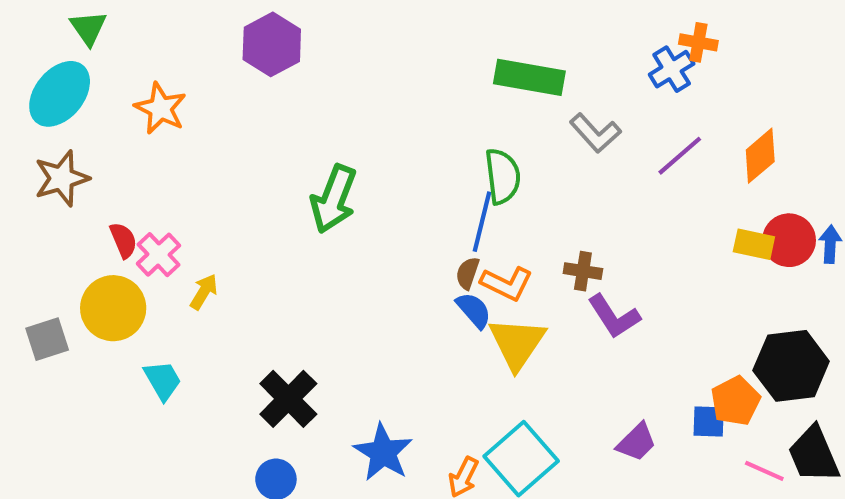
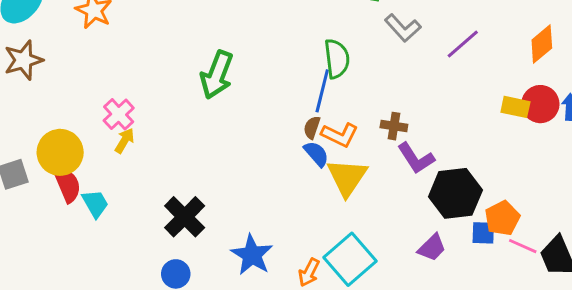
orange diamond: (760, 156) -> (542, 44), moved
red semicircle: (123, 240) -> (67, 185), moved, size x1.4
pink cross: (158, 255) -> (119, 114), moved
black hexagon: (791, 366) -> (455, 193), moved
pink line: (764, 471) -> (523, 246), moved

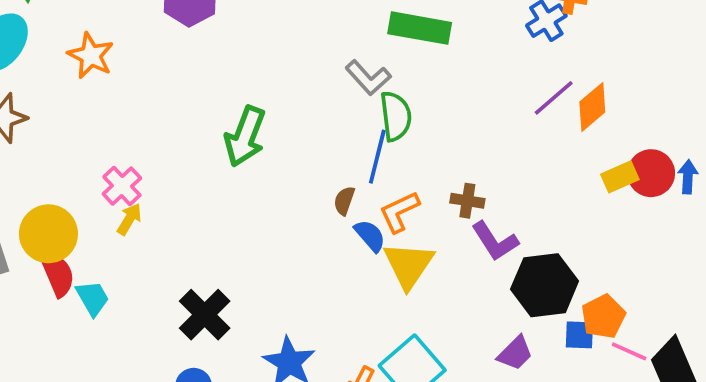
gray L-shape: (403, 28) -> (368, 78), moved
orange diamond: (542, 44) -> (592, 107), moved
yellow rectangle: (515, 107) -> (620, 177), turned -36
brown semicircle: (312, 127) -> (344, 201), moved
orange L-shape: (340, 135) -> (399, 212), turned 129

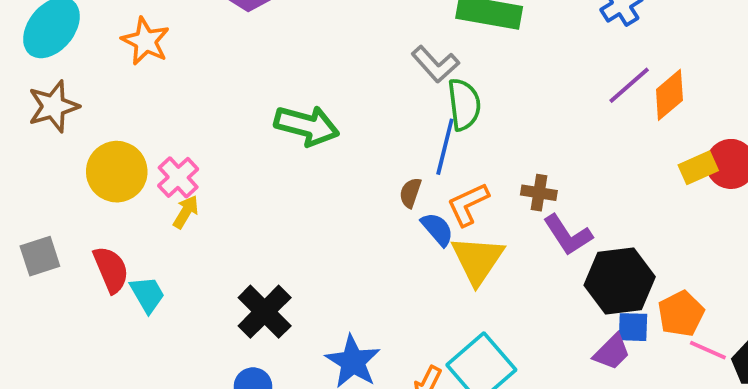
green arrow: (245, 136) -> (307, 126), turned -96
yellow circle: (48, 234) -> (117, 172), moved
blue square: (579, 335) -> (633, 327), moved
purple trapezoid: (515, 353) -> (612, 352), moved

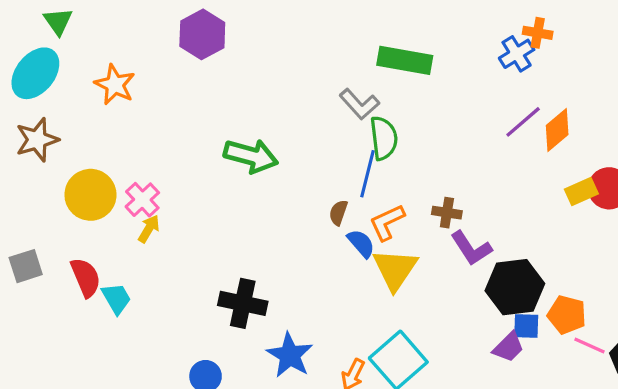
black cross: (265, 312) -> (243, 303), moved, turned -33
orange pentagon: (681, 314) -> (567, 315), turned -30

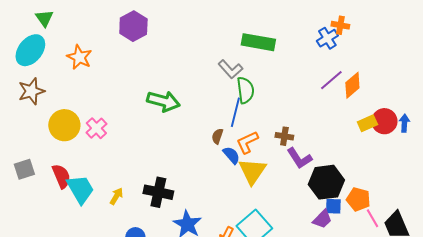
yellow arrow: (149, 229) -> (116, 196), moved
cyan trapezoid: (116, 298) -> (80, 189), size x1.5
pink line: (589, 345) -> (372, 218), turned 36

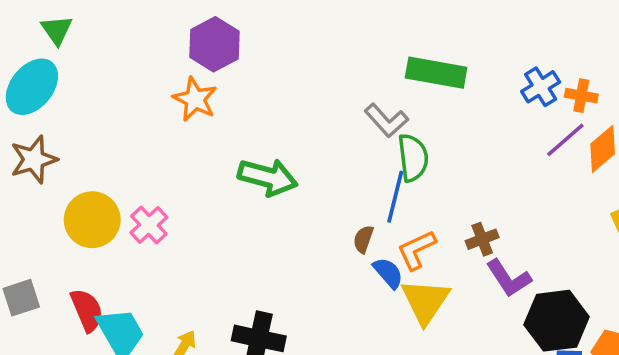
orange cross: (340, 25) -> (581, 96), moved
blue cross: (327, 38) -> (541, 87), moved
orange star: (79, 57) -> (195, 99), moved
brown cross: (284, 136) -> (482, 239), turned -30

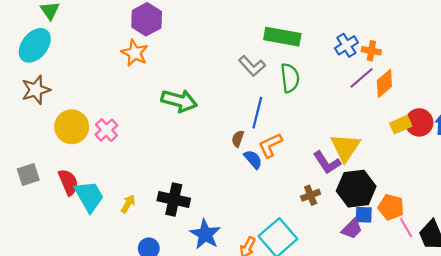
green semicircle: (413, 158) -> (290, 78), moved
brown cross: (482, 239) -> (311, 195), moved
yellow triangle: (425, 301) -> (345, 147), moved

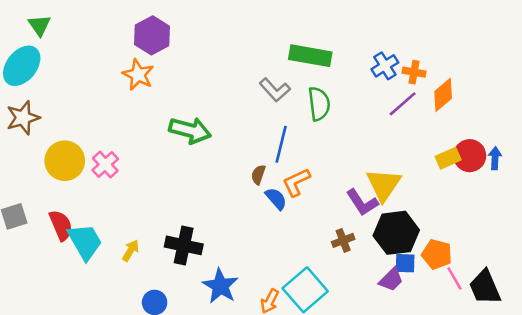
orange diamond: (384, 83) -> (443, 95), moved

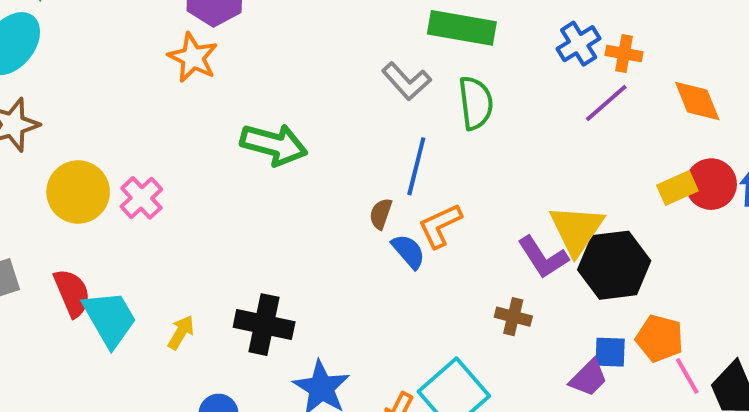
orange diamond: (443, 95) -> (697, 101), moved, turned -72
black hexagon: (396, 233) -> (614, 265), moved
brown cross: (343, 240) -> (513, 317), turned 35

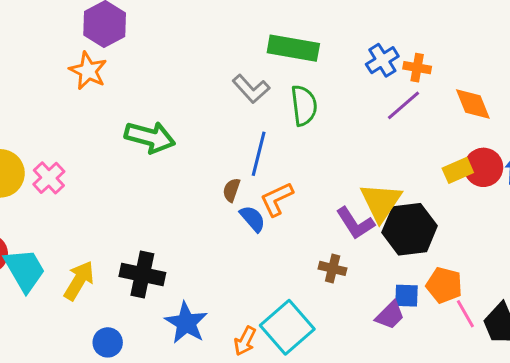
yellow arrow: (181, 332) -> (79, 281), size x1.5

